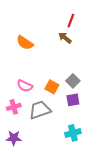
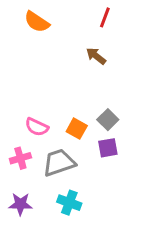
red line: (71, 21) -> (105, 17), moved
orange semicircle: (25, 43) -> (37, 22), moved
cyan cross: (73, 133) -> (69, 203), moved, turned 35

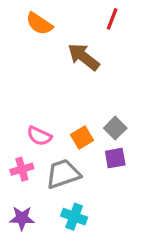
brown arrow: (96, 56) -> (84, 57), moved, size x1.5
orange square: (77, 129) -> (82, 138), turned 30

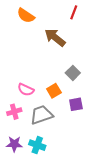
gray square: (115, 128) -> (73, 73), moved
cyan cross: (74, 217) -> (37, 145), moved

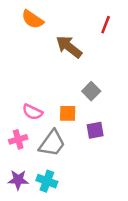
red line: (74, 12) -> (106, 25), moved
orange square: (54, 91) -> (68, 113), turned 32
gray trapezoid: (41, 115) -> (52, 143), turned 145

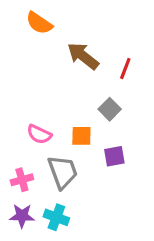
red line: (106, 25) -> (125, 69), moved
pink cross: (18, 139) -> (22, 180), moved
gray trapezoid: (52, 143) -> (63, 172), turned -56

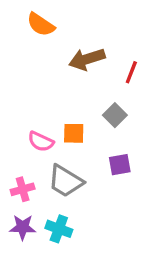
brown arrow: (83, 56) -> (87, 59), turned -56
orange square: (81, 136) -> (74, 133), moved
gray trapezoid: (63, 172) -> (65, 181), turned 141

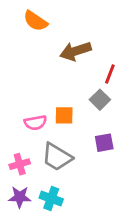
red line: (131, 72) -> (110, 74), moved
pink semicircle: (41, 142) -> (35, 123), turned -35

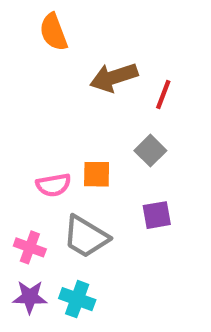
orange semicircle: (35, 21) -> (54, 32), turned 35
red line: (110, 74) -> (163, 95), moved
pink cross: (20, 164) -> (30, 247), turned 36

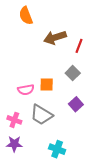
purple square: (157, 215) -> (76, 104), turned -32
cyan cross: (77, 299) -> (57, 149), moved

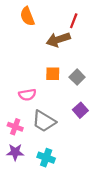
red line: (79, 46) -> (74, 21), moved
orange square: (47, 84) -> (53, 74), moved
cyan cross: (57, 149) -> (46, 158), moved

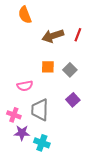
red line: (74, 21) -> (78, 35), moved
gray trapezoid: (44, 121) -> (40, 110), turned 60
purple star: (15, 152) -> (22, 133), moved

